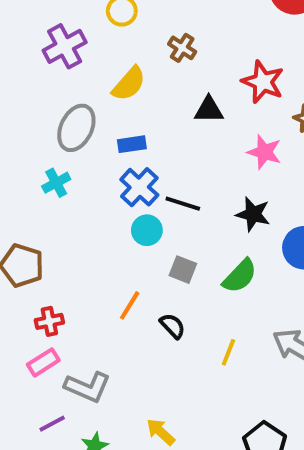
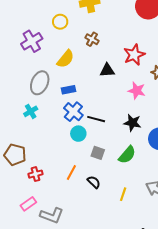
red star: (263, 82) -> (134, 55), turned 30
red cross: (49, 321) -> (36, 174), moved

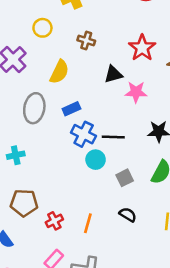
pink star: (137, 91) -> (136, 92), moved
cyan cross: (31, 111) -> (16, 155), moved, turned 32
gray square: (98, 153) -> (125, 178), turned -32
orange line: (71, 173) -> (88, 223), moved

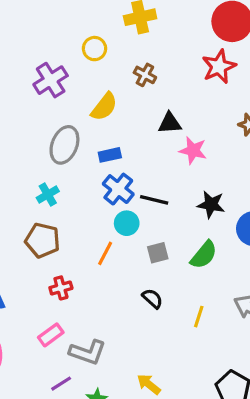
red star: (142, 48) -> (219, 67), moved
cyan cross: (16, 155) -> (48, 195), moved, turned -30
brown pentagon: (24, 203) -> (42, 240), moved
orange line: (88, 223) -> (105, 253), moved

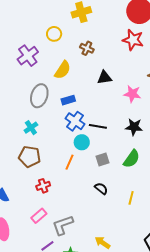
red star: (219, 67) -> (133, 40), turned -30
pink star: (193, 150) -> (132, 94), moved
gray L-shape: (88, 352) -> (63, 225), turned 145

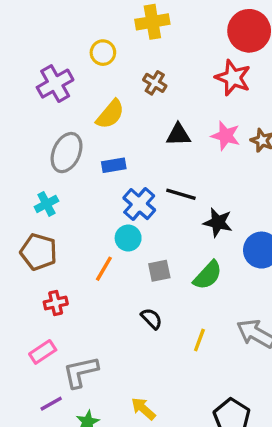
pink star: (132, 94) -> (226, 136), moved
blue cross: (75, 121) -> (139, 204), moved
black line: (98, 126) -> (181, 194), moved

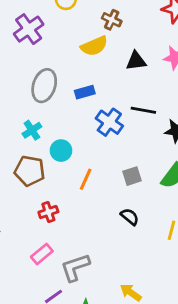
yellow semicircle: (110, 114) -> (94, 46), moved, turned 32
cyan circle: (128, 238) -> (61, 151), moved

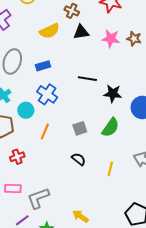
brown cross: (112, 20) -> (72, 11), moved
black triangle: (136, 61) -> (81, 32), moved
blue cross: (109, 122) -> (47, 94), moved
pink rectangle: (42, 254) -> (13, 188), turned 42

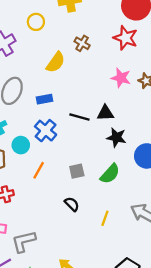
yellow semicircle: (49, 31) -> (56, 62), turned -36
black triangle: (81, 32) -> (105, 113), moved
black line: (87, 79) -> (79, 117), moved

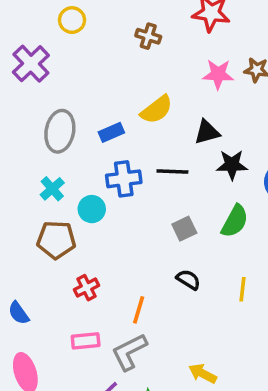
yellow semicircle: (56, 62) -> (157, 110), moved, turned 30
black line: (79, 117) -> (172, 172), moved
blue cross: (46, 131) -> (124, 179), turned -35
orange line: (39, 170) -> (139, 310), moved

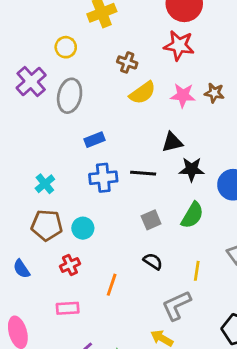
yellow semicircle: (157, 110) -> (143, 93), moved
gray ellipse: (60, 131) -> (70, 96), moved
cyan circle: (92, 209) -> (83, 228), moved
blue semicircle: (19, 313) -> (21, 269), moved
gray L-shape: (129, 352) -> (176, 305), moved

